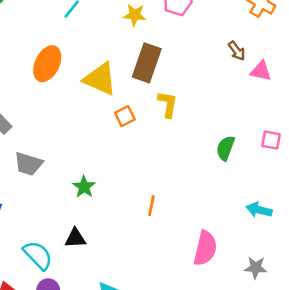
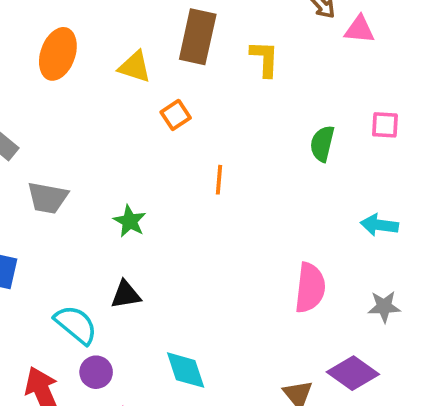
yellow triangle: (100, 79) -> (135, 67), size x0.7
yellow L-shape: (168, 104) -> (265, 59), moved
orange line: (151, 206) -> (219, 180), moved

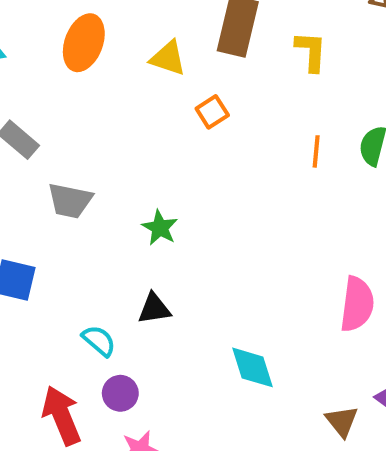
orange line: (219, 180) -> (316, 151), moved
cyan semicircle: (76, 325) -> (99, 341), size x0.7
cyan diamond: (186, 370) -> (252, 367), moved

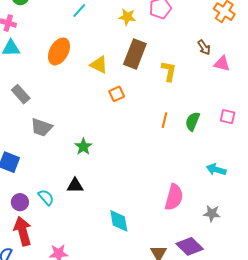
purple circle: (120, 393) -> (20, 202), moved

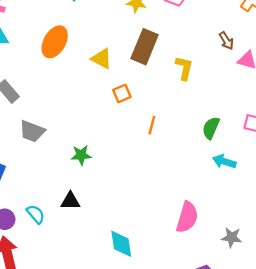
orange line: (164, 120) -> (152, 125), moved
green star: (83, 147) -> (81, 155), turned 30
cyan arrow: (216, 170) -> (224, 161), moved

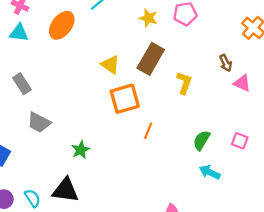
orange ellipse: (55, 42) -> (62, 25), moved
orange square: (122, 93) -> (125, 99), size x1.8
green star: (81, 155) -> (81, 150), turned -30
black triangle: (70, 201) -> (66, 190), size x1.5

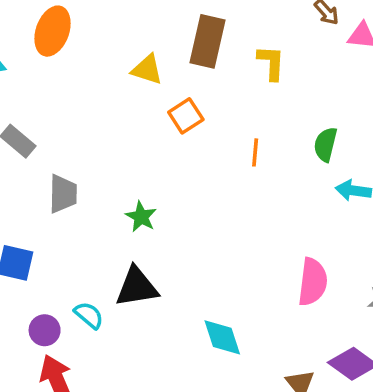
orange square: (125, 99) -> (186, 116), size x0.7
gray trapezoid: (39, 122) -> (63, 194), turned -100
orange line: (148, 131) -> (255, 152), moved

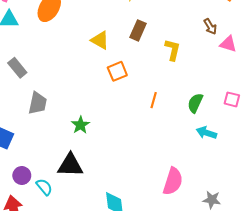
brown rectangle: (207, 41) -> (138, 30), size x0.7
cyan semicircle: (89, 315) -> (44, 187), moved
purple circle: (45, 330) -> (22, 176), moved

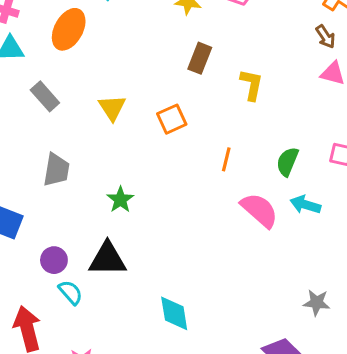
brown arrow: (210, 26) -> (325, 37), moved
yellow triangle: (100, 40) -> (112, 108), moved, turned 30
gray rectangle: (17, 68) -> (45, 96), moved
purple circle: (22, 176) -> (54, 260), moved
pink semicircle: (173, 181) -> (259, 210), moved, turned -64

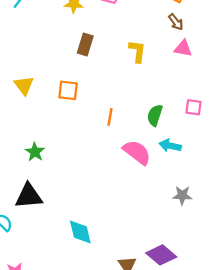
yellow L-shape: (252, 85) -> (137, 51), moved
orange square: (172, 119) -> (68, 90), turned 35
gray star: (317, 303) -> (182, 195), moved

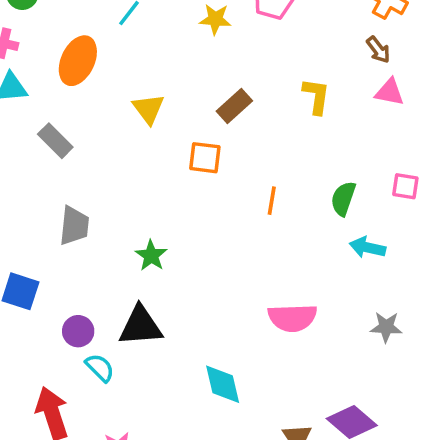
brown rectangle: (85, 44) -> (234, 106), moved, turned 30
yellow triangle: (24, 85) -> (149, 109), moved
pink semicircle: (137, 152) -> (292, 318), moved, turned 140

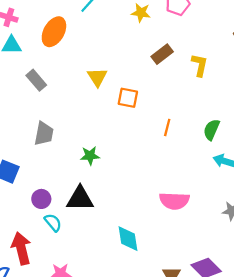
brown rectangle: (234, 106) -> (162, 54), moved
yellow triangle: (149, 109) -> (97, 77), moved
green star: (151, 256) -> (90, 156), turned 30

